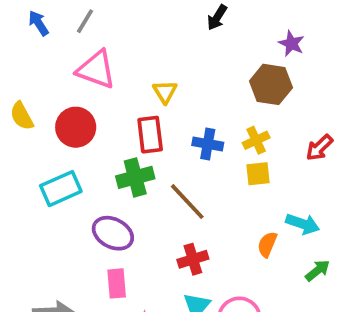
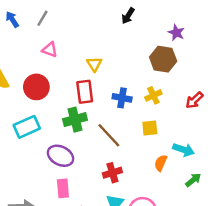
pink triangle: (96, 70) -> (50, 50), size x0.6
yellow square: (258, 174) -> (150, 128), moved

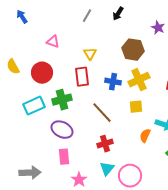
gray line: (42, 18) -> (87, 16), moved
brown hexagon: (163, 59) -> (133, 50), moved
yellow cross: (153, 95) -> (139, 80), size x1.5
green cross: (75, 120) -> (62, 100), moved

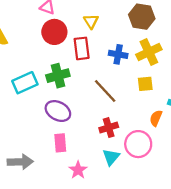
red circle: (42, 73) -> (54, 32), moved
pink circle: (130, 176) -> (138, 144), moved

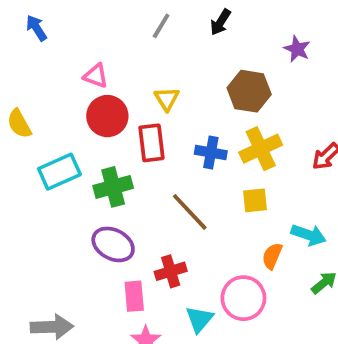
cyan rectangle: (25, 83) -> (59, 172), moved
red cross: (109, 128) -> (171, 271), moved
pink rectangle: (60, 143) -> (134, 296), moved

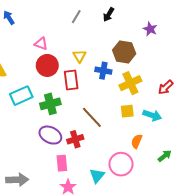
blue cross: (211, 152) -> (103, 71), moved
cyan arrow: (309, 235) -> (152, 115), moved
red cross: (171, 271) -> (75, 139), moved

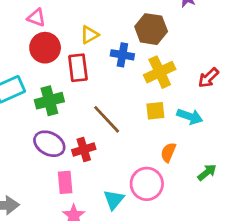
yellow triangle: (79, 56) -> (89, 35), turned 32

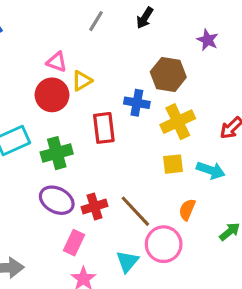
pink triangle: (36, 18) -> (57, 62), moved
yellow triangle: (89, 35) -> (82, 81), moved
red rectangle: (78, 68) -> (104, 128), moved
brown line: (107, 119) -> (135, 211), moved
pink rectangle: (65, 182) -> (74, 243), turned 30

